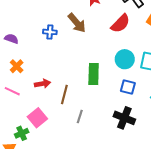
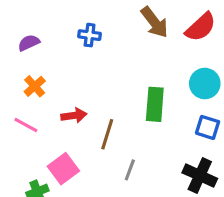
brown arrow: (77, 23) -> (154, 22), moved
purple semicircle: (11, 39) -> (29, 43), turned -48

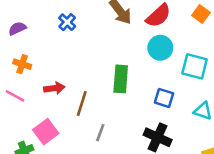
blue cross: (90, 35) -> (67, 22), turned 36
cyan circle: (205, 84) -> (160, 48), moved
orange cross: (35, 86) -> (22, 64), turned -30

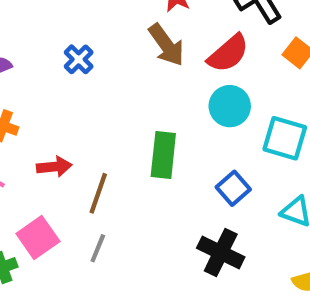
blue square: (164, 98) -> (233, 188), turned 30
gray line: (100, 133) -> (98, 248), moved

